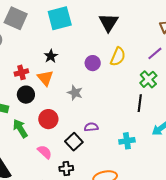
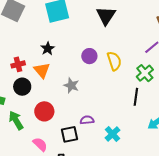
yellow semicircle: (118, 57) -> (114, 61), moved, turned -42
cyan cross: (127, 141) -> (113, 134), moved, turned -35
black square: (74, 142) -> (70, 134), turned 30

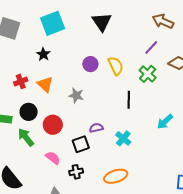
black star: (48, 49) -> (43, 54), moved
black circle: (22, 87) -> (29, 112), moved
black line: (136, 97) -> (129, 100), moved

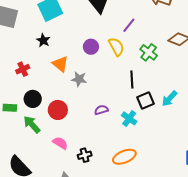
purple line: (151, 47) -> (129, 25), moved
orange triangle: (45, 84) -> (60, 64), moved
black square: (81, 144) -> (145, 101), moved

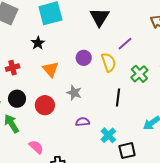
gray star: (79, 79) -> (74, 93), moved
black square: (145, 101) -> (127, 151), moved
red circle: (58, 110) -> (45, 105), moved

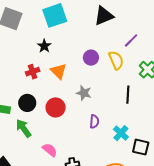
black triangle: (99, 17) -> (104, 16), turned 40
red cross: (13, 68) -> (33, 72), moved
purple semicircle: (83, 122) -> (94, 121), turned 104
black square: (127, 151) -> (141, 147), turned 30

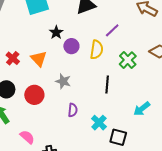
black star: (44, 46) -> (56, 32), moved
yellow semicircle: (116, 60) -> (97, 50), turned 30
red cross: (33, 72) -> (13, 58), turned -32

